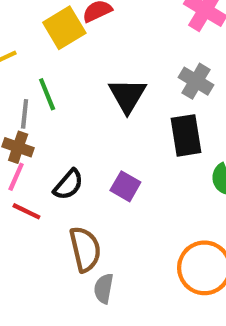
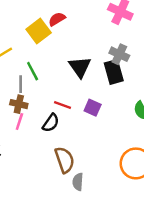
black rectangle: (186, 135) -> (114, 72), moved
purple square: (125, 186) -> (93, 108), moved
red line: (26, 211) -> (63, 105), moved

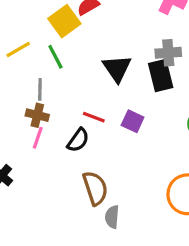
gray cross: (119, 54) -> (168, 53), turned -30
green line: (33, 71) -> (55, 57), moved

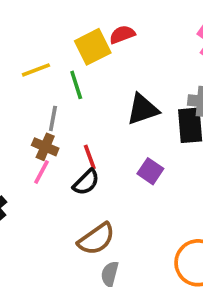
black triangle: (117, 68) -> (143, 109), turned 36
red line: (94, 117) -> (90, 157), moved, turned 40
brown semicircle: (95, 188) -> (96, 239), turned 64

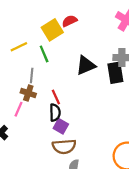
purple square: (150, 171) -> (61, 126), moved
pink line: (42, 172) -> (18, 109), moved
black semicircle: (86, 182) -> (55, 113), turned -42
brown semicircle: (96, 239) -> (64, 147), turned 35

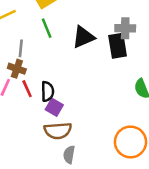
green line: (44, 54) -> (47, 28), moved
red line: (56, 97) -> (27, 89), moved

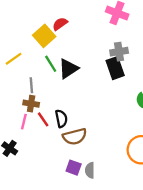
black triangle: (83, 37) -> (68, 69), moved
purple square: (54, 107) -> (74, 168), moved
brown semicircle: (58, 131) -> (75, 137), moved

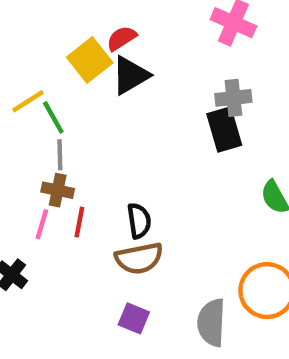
green line: (51, 64) -> (53, 117), moved
black triangle: (68, 69) -> (130, 75), moved
red line: (43, 119) -> (79, 222), turned 42
black semicircle: (61, 119) -> (139, 221), moved
gray semicircle: (90, 170) -> (211, 323), moved, size x1.5

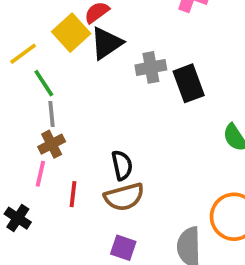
gray cross: (233, 98) -> (151, 67), moved
yellow line: (28, 101) -> (23, 54), moved
brown cross: (58, 190) -> (52, 144), turned -35
red line: (79, 222) -> (73, 194), moved

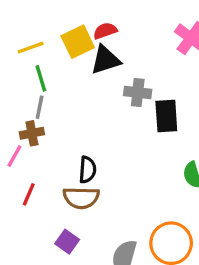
red line: (73, 194) -> (29, 194), moved

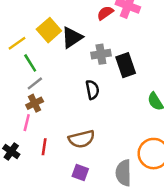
red semicircle: (105, 31) -> (105, 13), moved
gray line: (40, 107) -> (35, 83), turned 56
black semicircle: (87, 170) -> (92, 90), moved

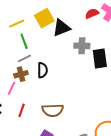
black semicircle: (92, 90) -> (42, 70), moved

